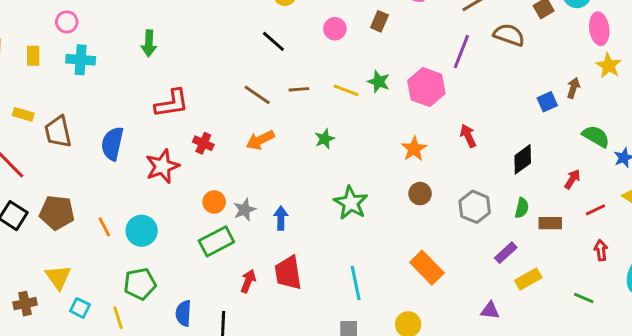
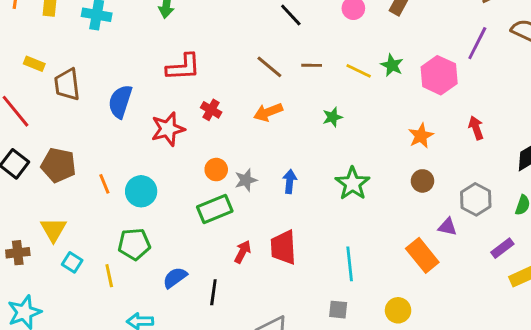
blue arrow: (281, 218) -> (290, 181), moved
purple triangle: (490, 311) -> (448, 227), moved
blue semicircle: (183, 313) -> (175, 278), turned 45

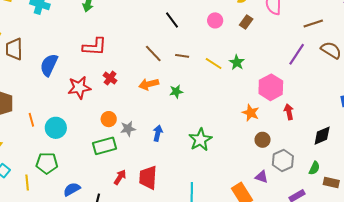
pink hexagon: (439, 75) -> (271, 87), moved
green star: (333, 117) -> (176, 92), moved
orange star: (421, 136) -> (251, 113), turned -30
brown circle: (422, 181) -> (263, 140), moved

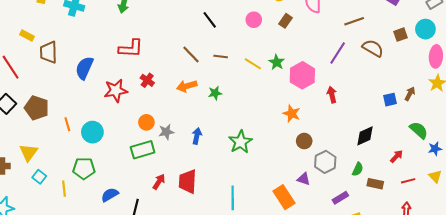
pink hexagon: (271, 87) -> (302, 75), moved
red arrow: (289, 112) -> (332, 95), moved

